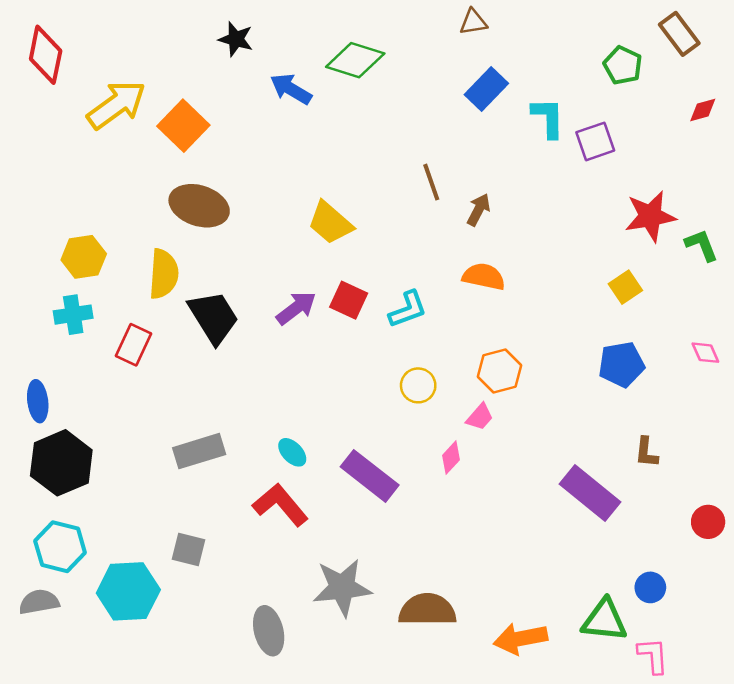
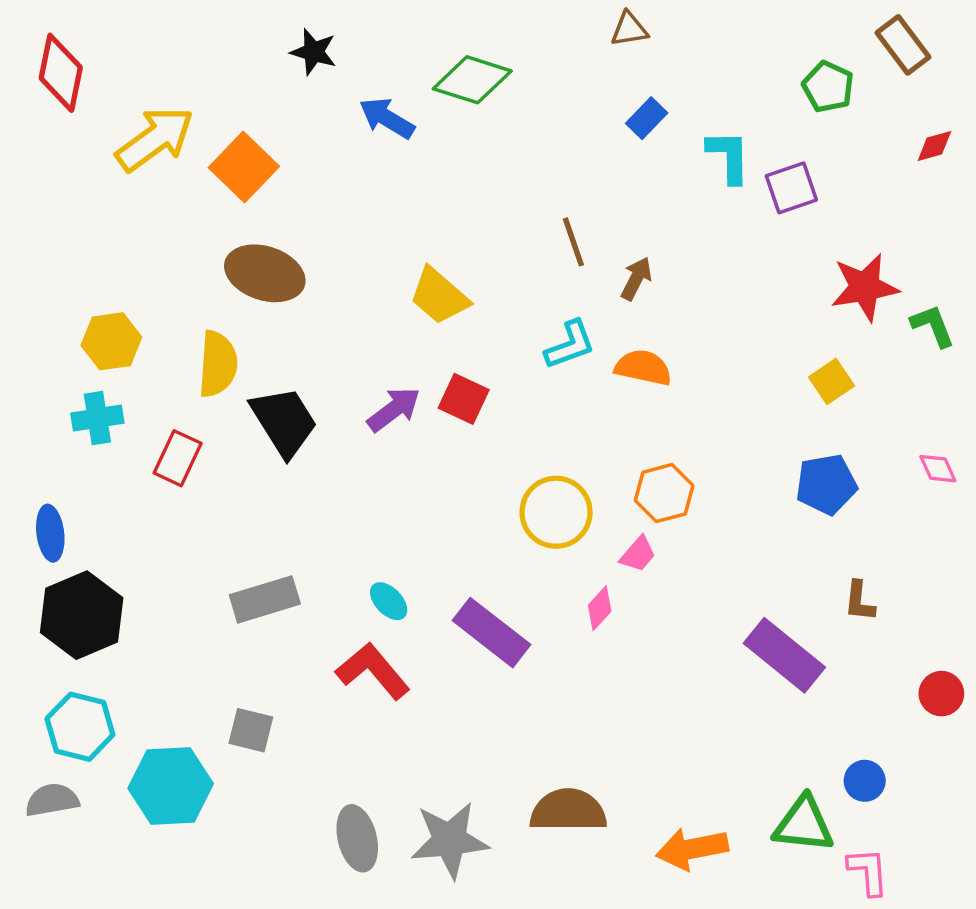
blue rectangle: (486, 89) -> (647, 118), size x0.7
cyan L-shape: (408, 309) -> (570, 345), moved
yellow circle: (418, 385) -> (556, 512), size x1.5
gray star: (342, 587) -> (450, 840), moved

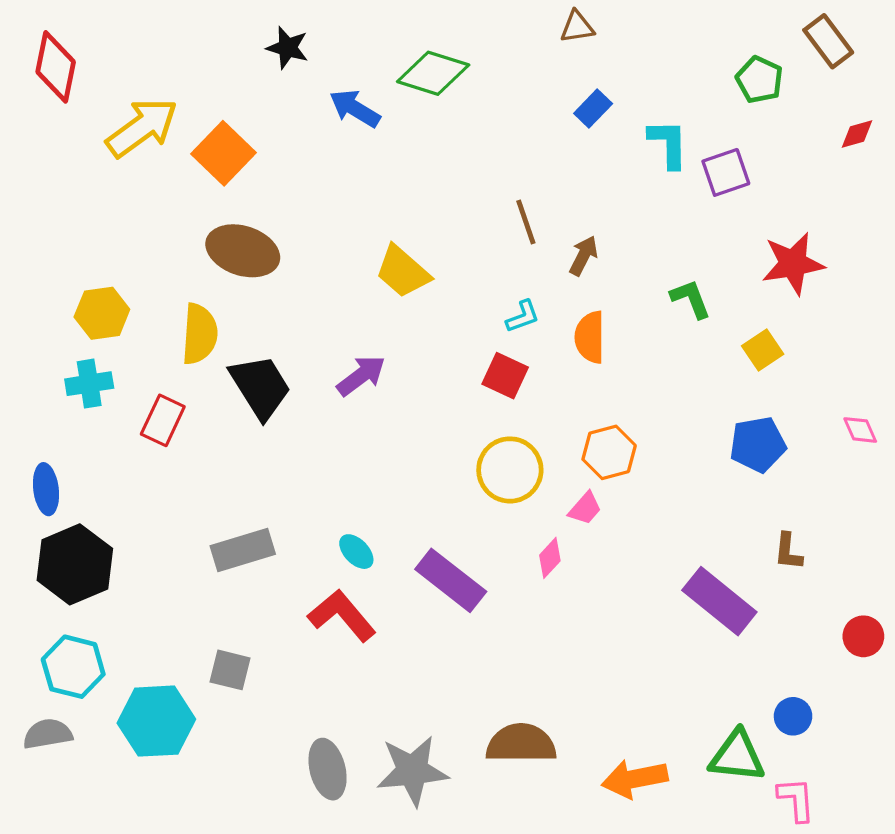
green L-shape: (933, 326) -> (691, 299), moved
cyan L-shape: (570, 345) -> (523, 316), size x0.7
orange semicircle: (643, 368) -> (590, 337), turned -102
red square: (464, 399) -> (505, 376), moved

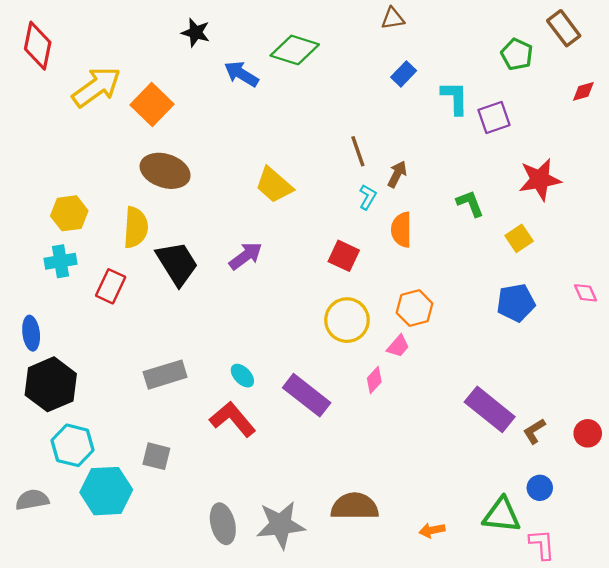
cyan L-shape: (523, 316) -> (368, 197), moved, turned -40
brown L-shape: (788, 552) -> (534, 431), moved, turned 52
cyan hexagon: (73, 667) -> (73, 445), moved
orange arrow: (635, 779) -> (432, 530), size x0.6

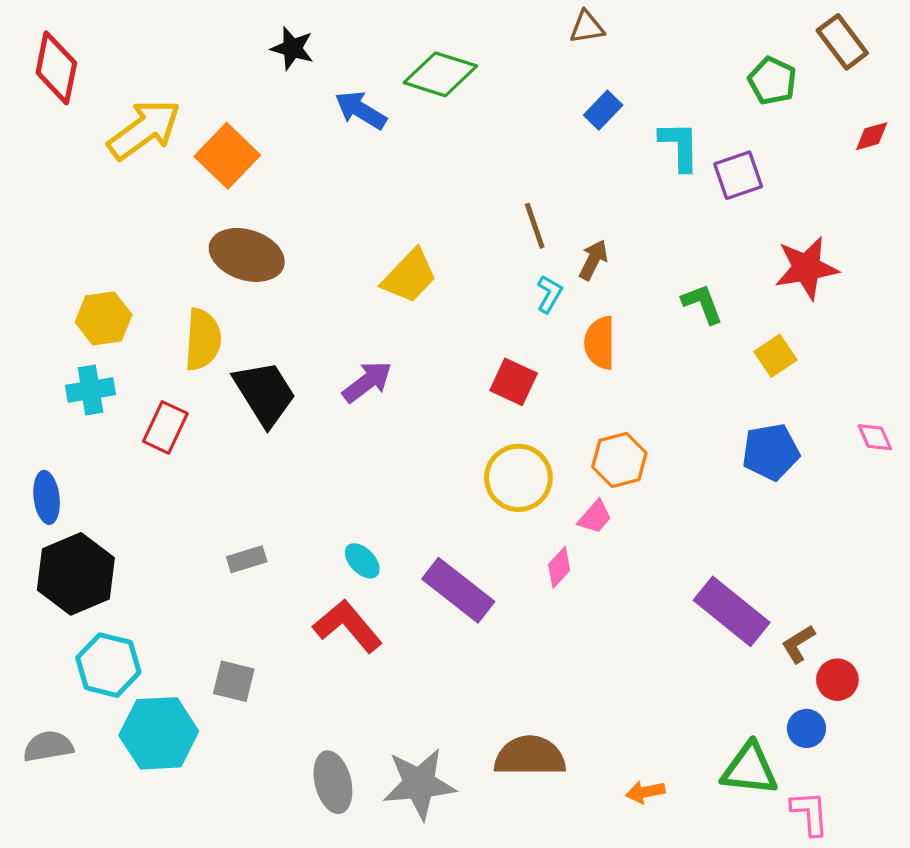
yellow trapezoid: (274, 185) -> (409, 276), turned -87
gray rectangle: (165, 375) -> (247, 559), size x0.6
red circle: (588, 433) -> (837, 680), moved

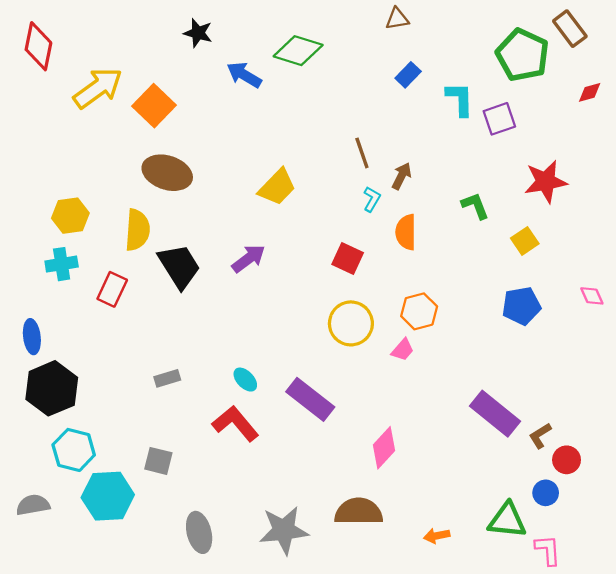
green pentagon: (772, 81) -> (523, 55), size x1.6
pink diamond: (559, 567) -> (384, 448), moved, size x1.5
gray ellipse: (333, 782) -> (199, 532), moved

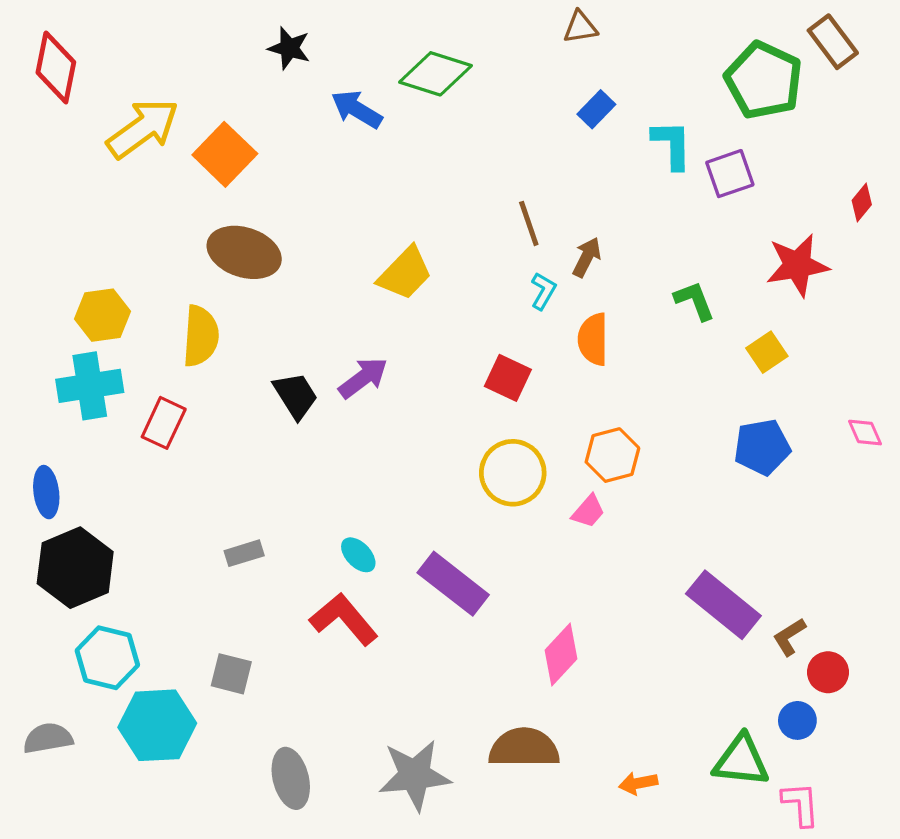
red diamond: (590, 92) -> (862, 203), moved, turned -35
cyan cross: (62, 264) -> (90, 386), size x1.4
black trapezoid: (179, 266) -> (296, 396), moved, size x0.7

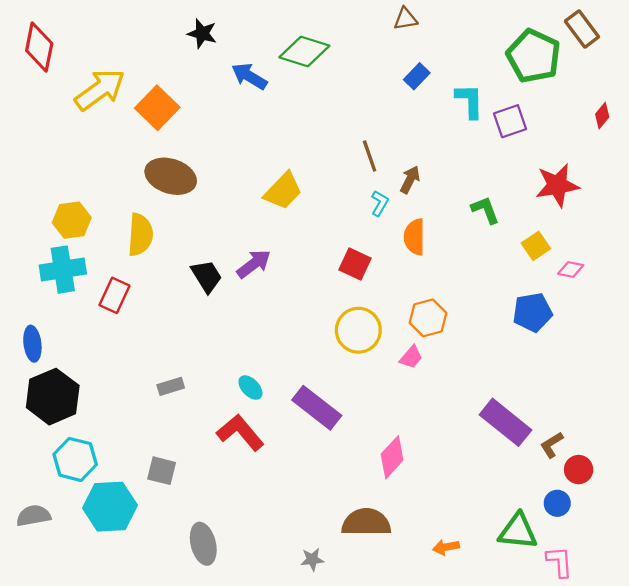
red diamond: (862, 203) -> (602, 116), moved
pink diamond: (865, 433) -> (571, 270), moved, turned -55
gray star: (415, 775) -> (312, 559), moved, size x0.5

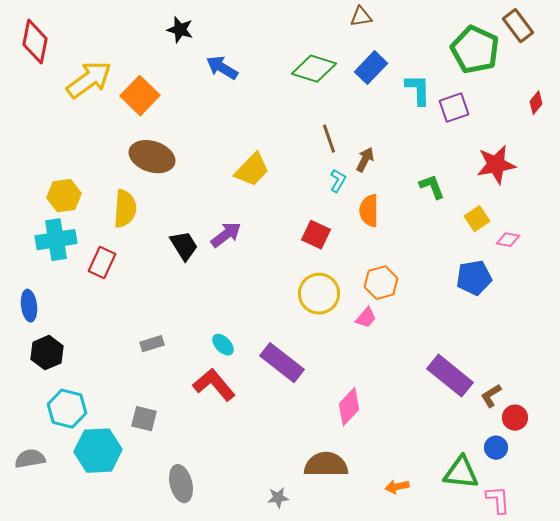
green diamond: (304, 52) -> (314, 69), moved
blue rectangle: (417, 76) -> (371, 68), size x1.4
black hexagon: (53, 397) -> (47, 353), size x0.7

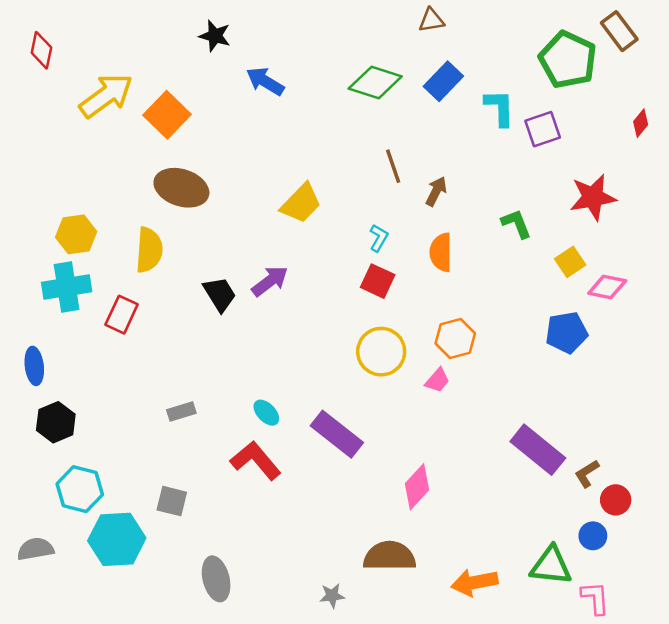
red diamond: (35, 42) -> (41, 50), size x0.7
cyan L-shape: (338, 181) -> (379, 238), moved
pink diamond: (508, 240) -> (607, 287), size x1.4
orange arrow: (397, 487) -> (474, 582), size x1.6

